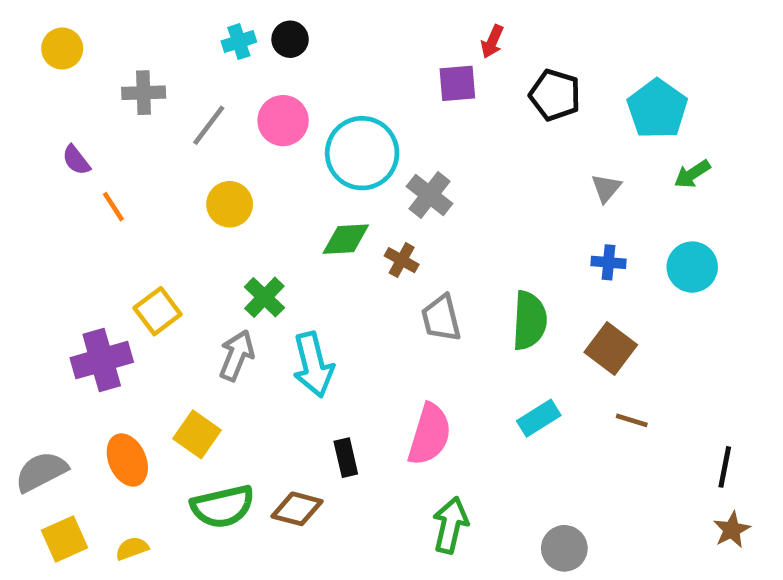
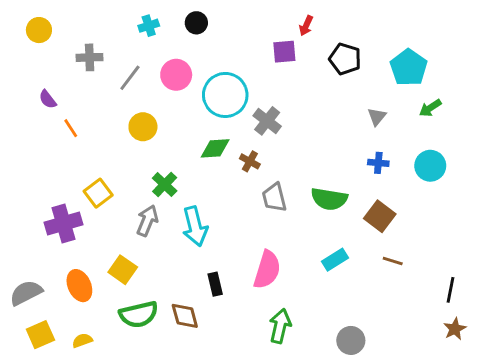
black circle: (290, 39) -> (196, 23), moved
green semicircle: (529, 321) -> (329, 199), turned 96
brown diamond: (297, 509) -> (185, 316), turned 60

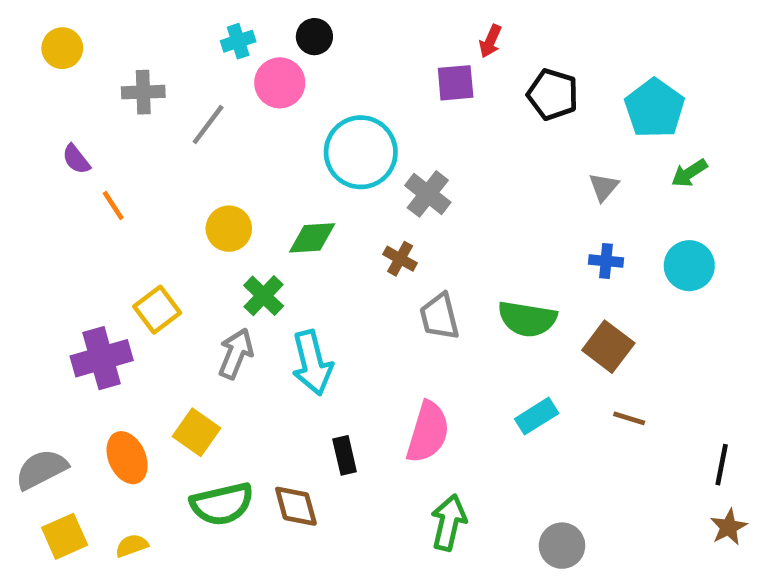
pink circle: (176, 75) -> (280, 83), moved
yellow circle: (143, 127) -> (229, 229), moved
green diamond: (215, 148) -> (312, 238), moved

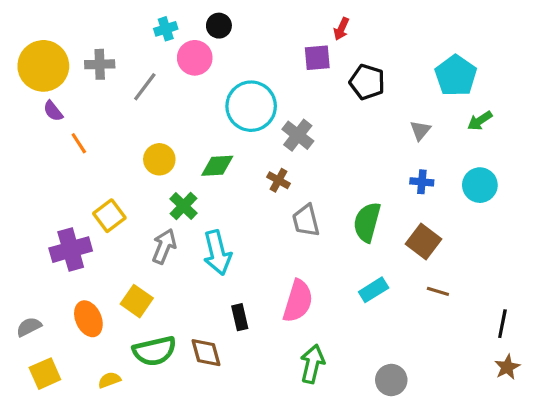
yellow circle: (62, 48) -> (43, 66), moved, size x1.8
black pentagon: (553, 94) -> (367, 82), moved
green semicircle: (527, 319) -> (367, 222), turned 96
gray semicircle: (41, 469) -> (29, 327), size x0.7
yellow semicircle: (132, 546) -> (109, 380), moved

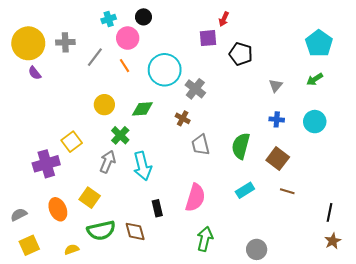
cyan pentagon: (456, 76) -> (319, 43), moved
orange line: (79, 143) -> (124, 66), moved

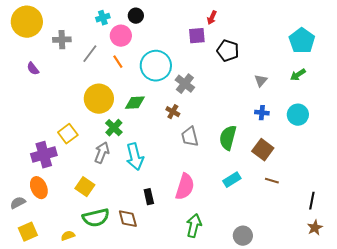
yellow circle: (28, 43) -> (27, 22), moved
yellow circle: (104, 105) -> (99, 99), size x1.5
orange ellipse: (58, 209) -> (39, 188), moved

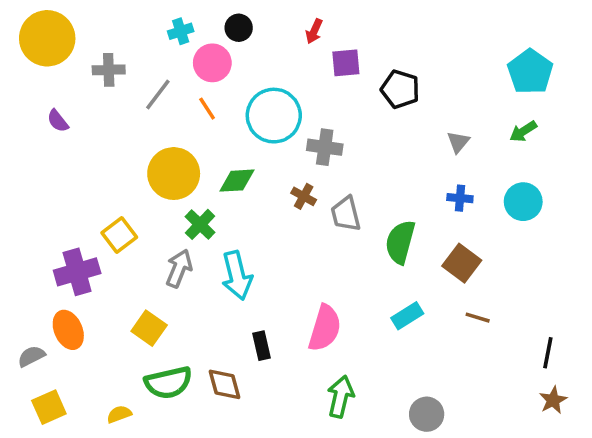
red arrow: (212, 18) -> (314, 31), moved
gray cross: (185, 84) -> (325, 147), turned -30
gray trapezoid: (190, 137) -> (346, 214), moved

